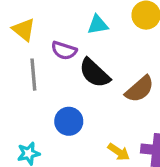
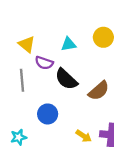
yellow triangle: (24, 30) -> (27, 44), moved

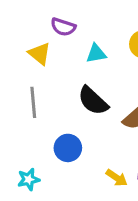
purple semicircle: (44, 63) -> (63, 27), moved

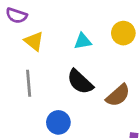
purple semicircle: (63, 27) -> (16, 16), moved

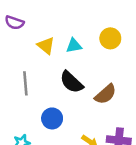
yellow triangle: (34, 41) -> (46, 46), moved

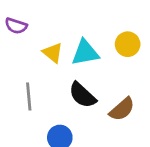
cyan triangle: (74, 46) -> (85, 53), size x1.5

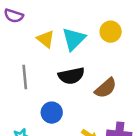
cyan triangle: (85, 53) -> (74, 39), turned -35
black semicircle: (82, 95) -> (71, 76), turned -55

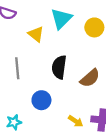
cyan triangle: (74, 39) -> (61, 19), moved
black semicircle: (71, 76) -> (59, 67), turned 110

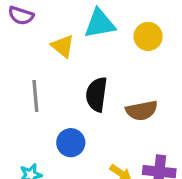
cyan triangle: (61, 19) -> (100, 24), turned 35
brown semicircle: (90, 78) -> (142, 110), turned 30

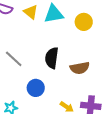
yellow triangle: (63, 46) -> (31, 12), moved
gray line: (35, 96) -> (14, 59), turned -42

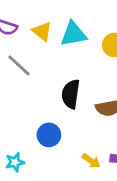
gray line: (14, 59) -> (19, 65), moved

